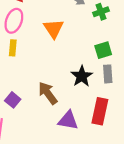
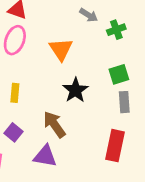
yellow rectangle: (13, 48) -> (15, 93), moved
black star: (82, 76) -> (75, 90), moved
purple triangle: (68, 120) -> (45, 156), moved

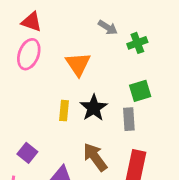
yellow rectangle: (15, 93) -> (64, 111), moved
gray rectangle: (124, 102) -> (129, 119), moved
brown arrow: (54, 124) -> (95, 157), moved

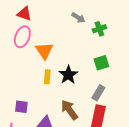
orange triangle: (78, 64) -> (44, 51), moved
gray rectangle: (129, 119) -> (98, 93), moved, turned 35
purple square: (27, 153) -> (21, 107), turned -32

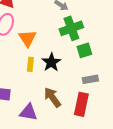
green cross: (99, 29) -> (71, 28), moved, size x1.6
gray rectangle: (98, 93) -> (90, 79), moved, turned 49

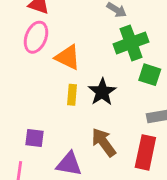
orange triangle: (27, 38) -> (68, 57), turned -30
green square: (84, 50) -> (150, 75), turned 35

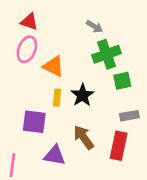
green square: (150, 75) -> (122, 81), turned -30
purple square: (35, 138) -> (34, 122), moved, size x1.5

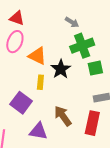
black star: (82, 95) -> (61, 69), moved
purple square: (34, 122) -> (21, 103), turned 30

